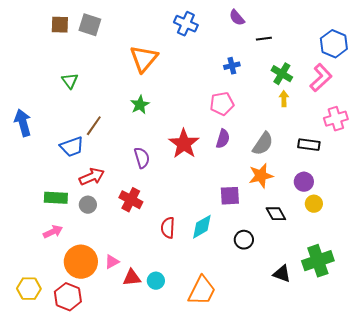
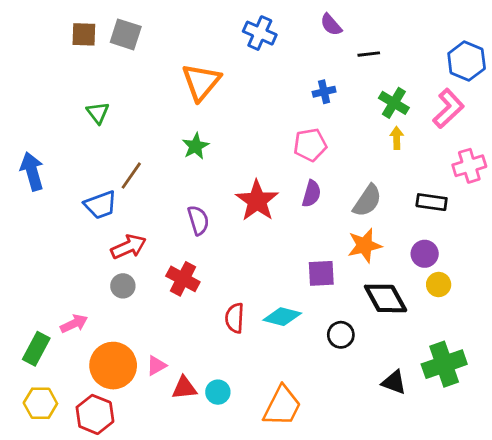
green rectangle: (56, 198) -> (36, 349), moved, turned -65
black diamond: (276, 214) -> (386, 298), size x1.5
cyan diamond: (202, 227) -> (282, 317), turned 44

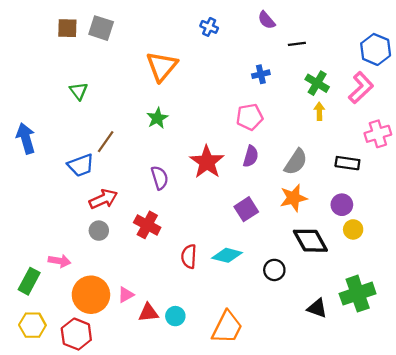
blue cross: (260, 33) -> (209, 27), size x0.7
purple square: (321, 273) -> (246, 209), moved, turned -30
pink arrow: (74, 324) -> (59, 261), turned 35

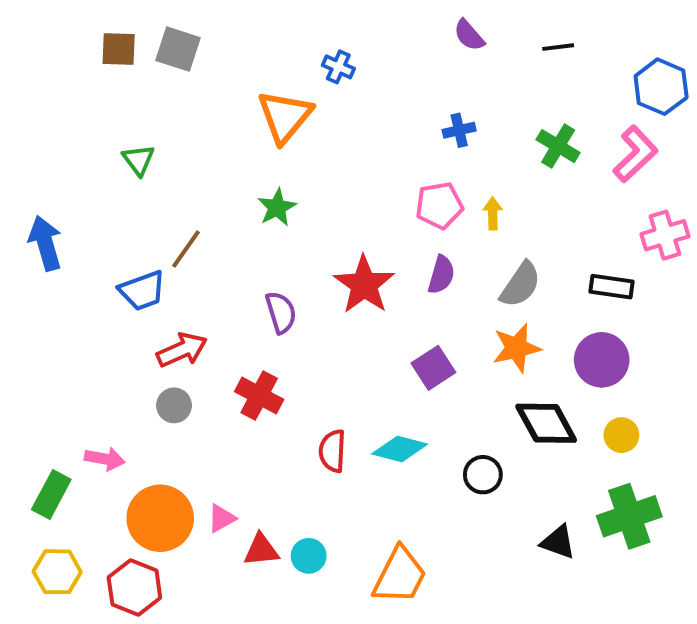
blue cross: (209, 27) -> (338, 67), moved
black line: (297, 44) -> (558, 47), moved
yellow arrow: (319, 111) -> (493, 213), moved
purple circle: (342, 205) -> (602, 360), size x1.4
yellow circle: (353, 229) -> (621, 435), moved

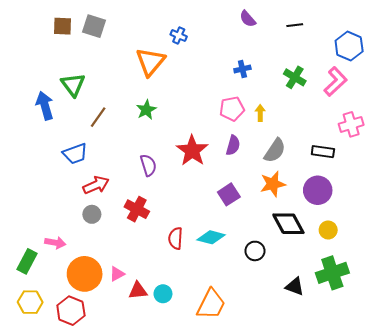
green triangle: (138, 160) -> (73, 85), size x1.4
blue arrow: (45, 243) -> (45, 106), moved
brown line: (186, 249) -> (98, 117), moved

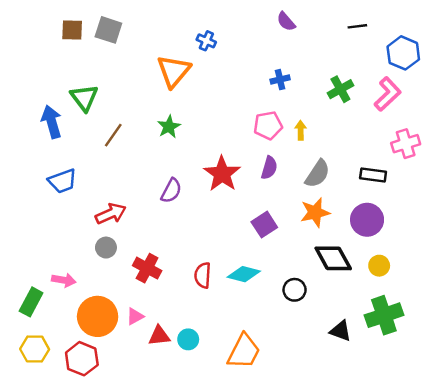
black line: (295, 25) -> (357, 26), moved
green cross: (295, 77) -> (340, 89), turned 30
blue trapezoid: (75, 154) -> (62, 181), moved
purple semicircle: (148, 165) -> (171, 191), turned 45
red cross: (137, 209) -> (147, 268), moved

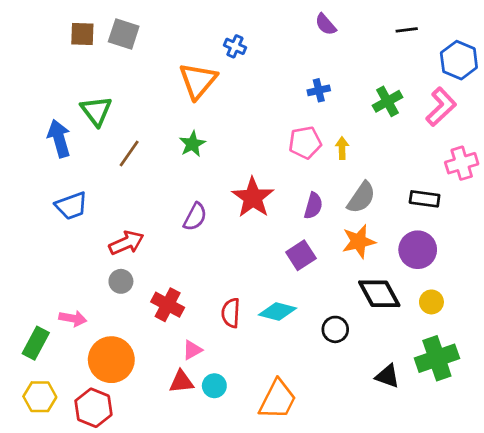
purple semicircle: (269, 168) -> (313, 206), moved
pink triangle: (135, 316) -> (192, 350), moved

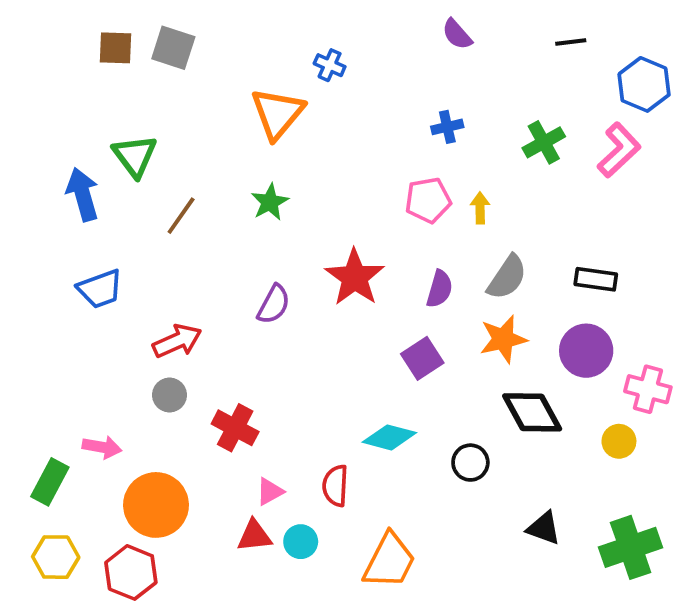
pink cross: (462, 163) -> (648, 389), moved, turned 32
yellow circle: (431, 302) -> (619, 441), moved
red semicircle: (231, 313) -> (335, 486), moved
green cross: (437, 358) -> (631, 547), moved

